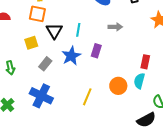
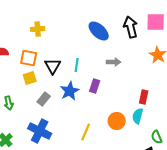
orange square: (37, 14) -> (29, 58), moved

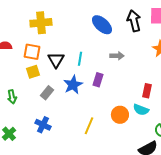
yellow cross: (38, 29) -> (41, 23), size x1.5
cyan semicircle: (138, 116) -> (141, 110), turned -84
blue cross: (40, 131) -> (43, 125), size x0.7

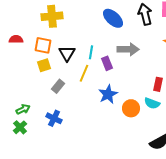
gray arrow: (117, 56) -> (128, 49), size x1.5
purple rectangle: (98, 80) -> (107, 63), moved, turned -40
blue star: (73, 85) -> (108, 94), moved
green arrow: (12, 97) -> (23, 109), moved, turned -104
yellow line: (89, 126) -> (84, 73), moved

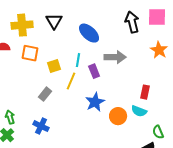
yellow cross: (52, 16) -> (22, 25), moved
blue ellipse: (113, 18) -> (89, 33), moved
black triangle: (67, 53) -> (54, 21), moved
yellow square: (44, 65) -> (54, 66), moved
green arrow: (23, 109) -> (10, 117), turned -80

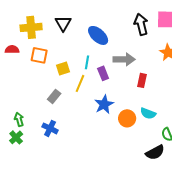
red rectangle: (145, 92) -> (142, 80), moved

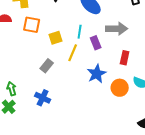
red rectangle: (142, 80) -> (125, 58), moved

